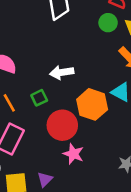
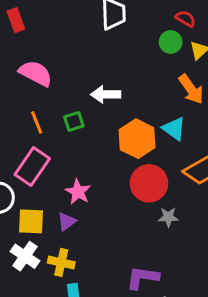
red circle: (62, 125) -> (149, 183), moved
pink star: (73, 154) -> (78, 192), moved

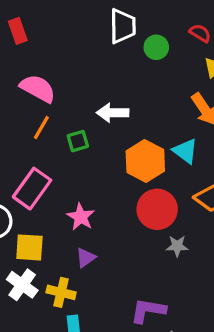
green circle: (171, 42) -> (156, 47), moved
orange line: (37, 122) -> (41, 127), moved, turned 50
purple triangle: (67, 222) -> (86, 258), moved

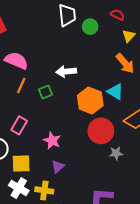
pink rectangle: (32, 189) -> (19, 125), size x0.7

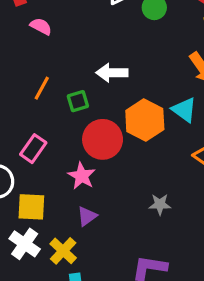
pink semicircle: (16, 61) -> (41, 26), moved, size x0.6
red circle: (101, 131) -> (103, 139), moved
gray star: (116, 153) -> (160, 204), moved
yellow cross: (44, 190) -> (63, 251), turned 30

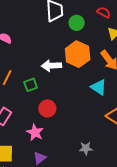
orange hexagon: (145, 120) -> (78, 54), moved
red circle: (103, 139) -> (47, 108), size x0.7

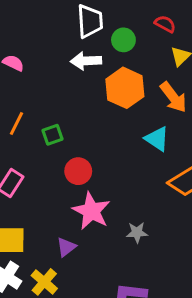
white arrow: (51, 66) -> (86, 61), moved
pink star: (35, 132) -> (91, 211), moved, size x1.4

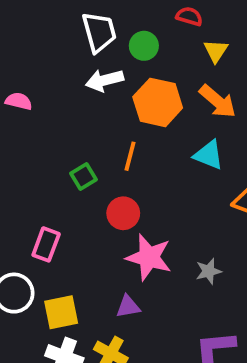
orange line: (17, 123) -> (130, 156), moved
purple triangle: (66, 247) -> (128, 307), turned 40

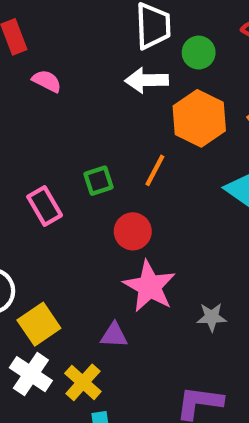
pink rectangle: (46, 244) -> (45, 206), moved, turned -64
yellow square: (61, 312) -> (39, 324), turned -36

